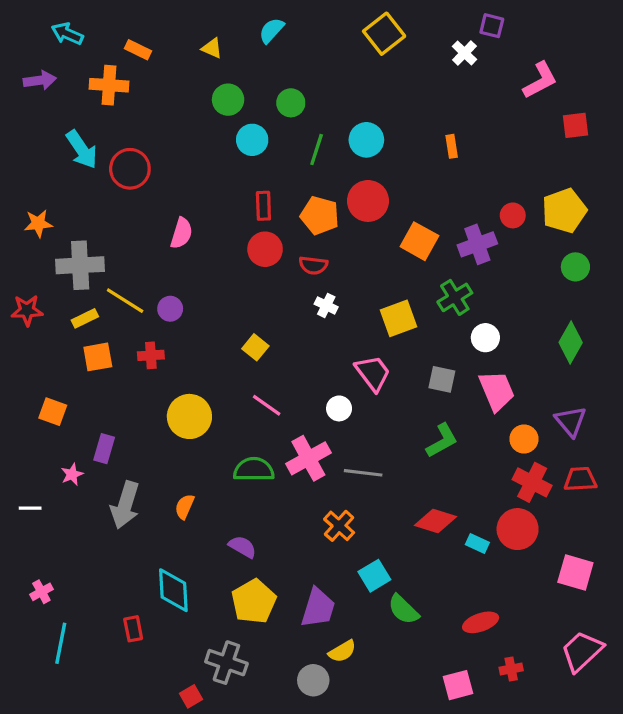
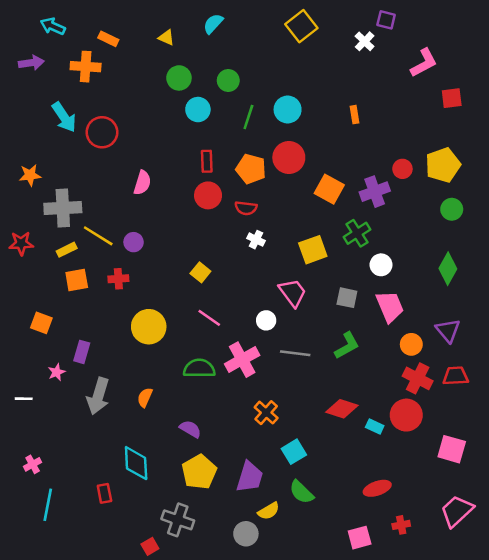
gray line: (363, 473) -> (295, 353), moved
green semicircle: (403, 609) -> (301, 492), moved

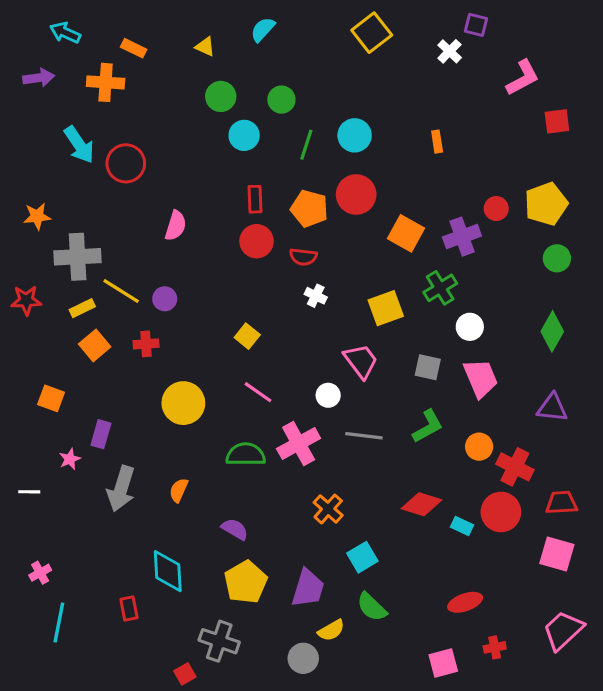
orange square: (77, 280) -> (95, 345), turned -30
purple triangle: (448, 330) -> (552, 408), turned -44
orange circle: (411, 344) -> (479, 447), moved
red trapezoid: (455, 376) -> (562, 503), moved

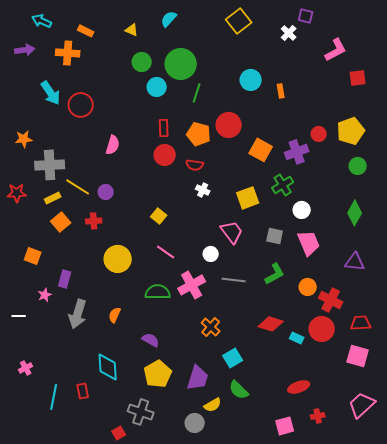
green circle: (281, 100) -> (181, 64), size x1.8
cyan circle: (355, 135) -> (251, 80), moved
cyan line: (59, 623) -> (54, 397), moved

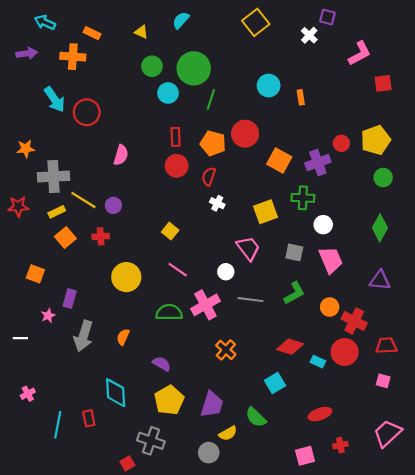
red semicircle: (195, 165) -> (209, 176), turned 102
green cross: (283, 185) -> (303, 198), turned 35
pink square: (358, 356) -> (383, 381), size x0.6
cyan square: (233, 358) -> (275, 383), moved

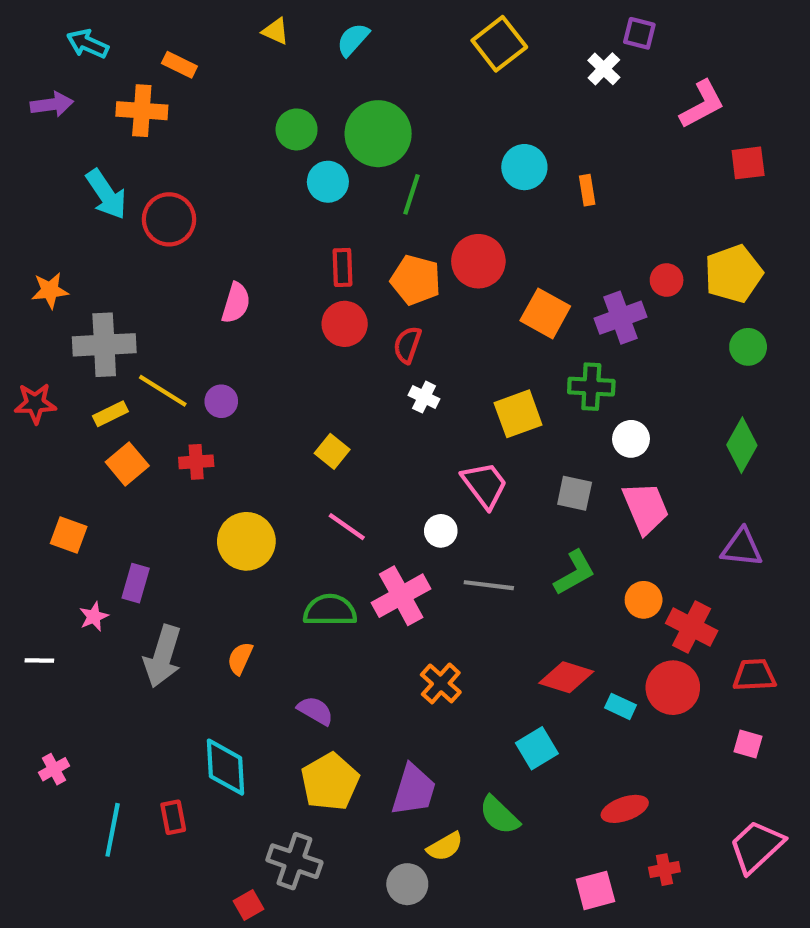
yellow triangle: (141, 32) -> (276, 31), moved

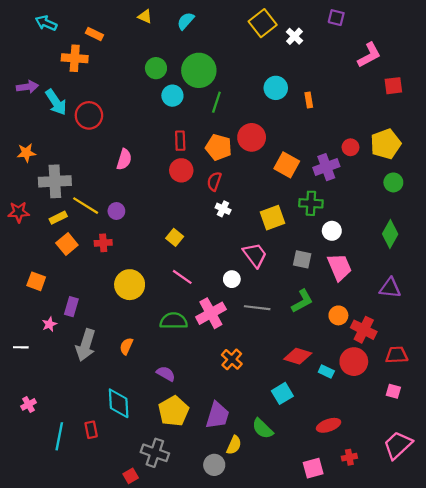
white cross: (604, 69) -> (294, 36), moved
purple arrow: (52, 104) -> (27, 87), moved
yellow semicircle: (445, 847) -> (234, 445), turned -36

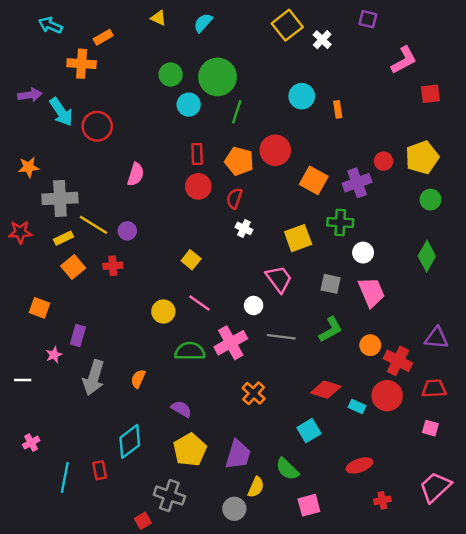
orange rectangle: (94, 34) -> (103, 37), turned -56
yellow circle: (130, 285) -> (163, 311), moved, size x0.7
purple triangle: (390, 288) -> (436, 338), moved
cyan diamond: (119, 403) -> (130, 441), turned 56
pink square: (313, 468) -> (309, 505), moved

